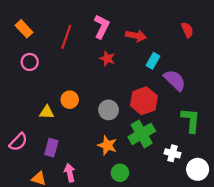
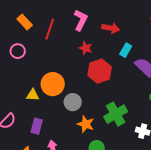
orange rectangle: (24, 29) -> (25, 22), moved
orange circle: (70, 100) -> (53, 84), size x1.5
red hexagon: (144, 101) -> (100, 71), moved
gray circle: (109, 110) -> (73, 102), moved

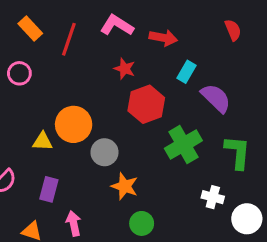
pink L-shape: (81, 20) -> (117, 25), turned -85
green cross: (116, 114) -> (183, 145), moved

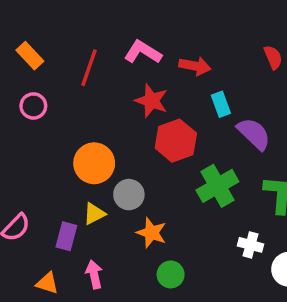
orange rectangle: (30, 28) -> (30, 56), moved
red star: (125, 69) -> (151, 101), size x1.4
cyan rectangle: (186, 72) -> (221, 104), turned -50
yellow triangle: (43, 141) -> (94, 214), moved, turned -30

